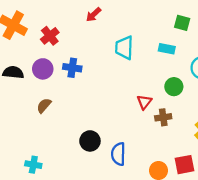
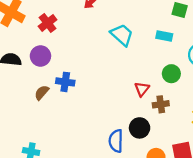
cyan trapezoid: (124, 48) -> (122, 35), turned 130
blue cross: (72, 68) -> (65, 82), moved
black circle: (90, 141) -> (140, 128), moved

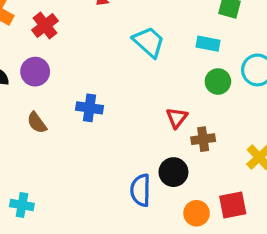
green circle: (171, 74) -> (218, 81), moved
blue cross: (65, 82) -> (89, 108), moved
brown semicircle: (42, 93) -> (37, 123), turned -77

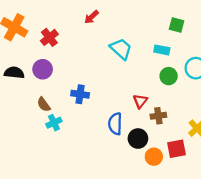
blue semicircle: (141, 190) -> (115, 124), moved
cyan cross: (22, 205) -> (54, 123), moved, turned -35
red square: (233, 205) -> (177, 149), moved
orange circle: (197, 213) -> (154, 157), moved

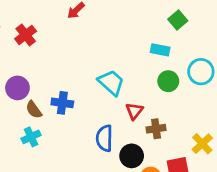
green square: (177, 25) -> (178, 20), turned 35
cyan trapezoid: (121, 49) -> (111, 83), moved
purple circle: (43, 69) -> (17, 88), moved
brown semicircle: (44, 104) -> (34, 110), moved

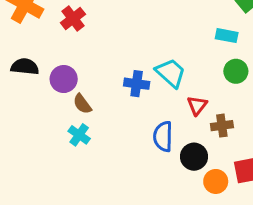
blue cross: (62, 103) -> (137, 84), moved
cyan cross: (31, 137) -> (79, 135), turned -30

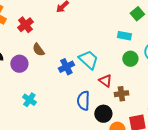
blue cross: (137, 84) -> (66, 67), turned -35
brown semicircle: (82, 104) -> (38, 50), moved
red triangle: (197, 105) -> (105, 81), turned -32

